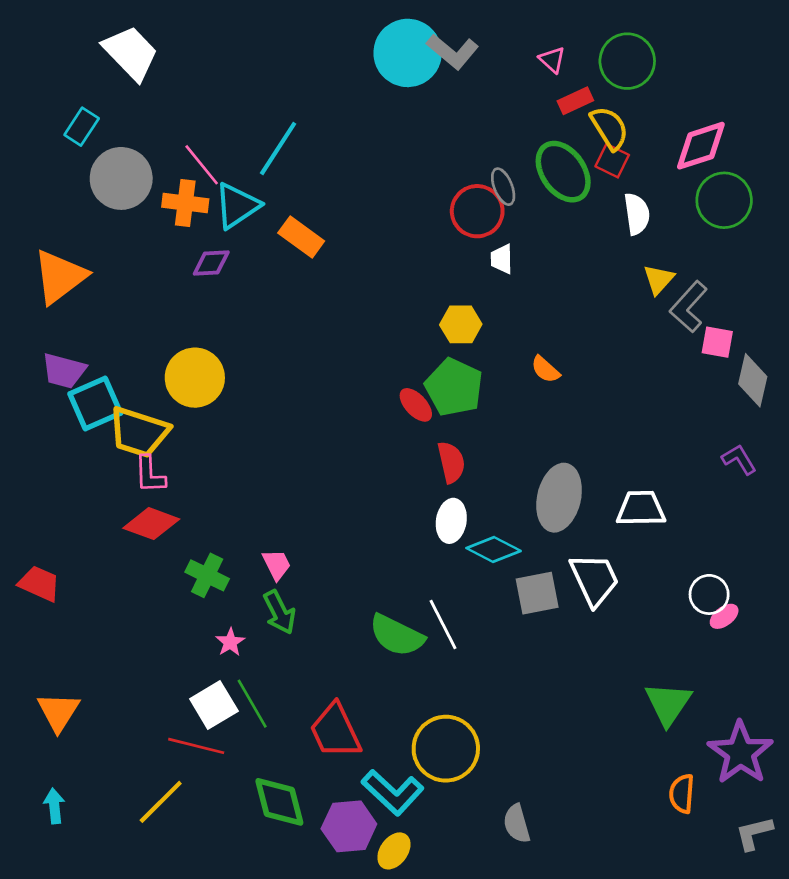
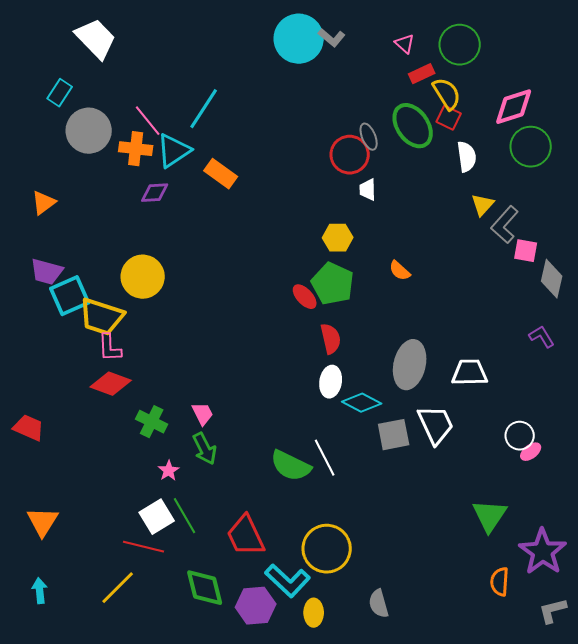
gray L-shape: (453, 52) -> (332, 38), size x0.7
orange triangle: (60, 277) -> (44, 203), size x0.6
yellow ellipse: (394, 851) -> (314, 613), moved, turned -36

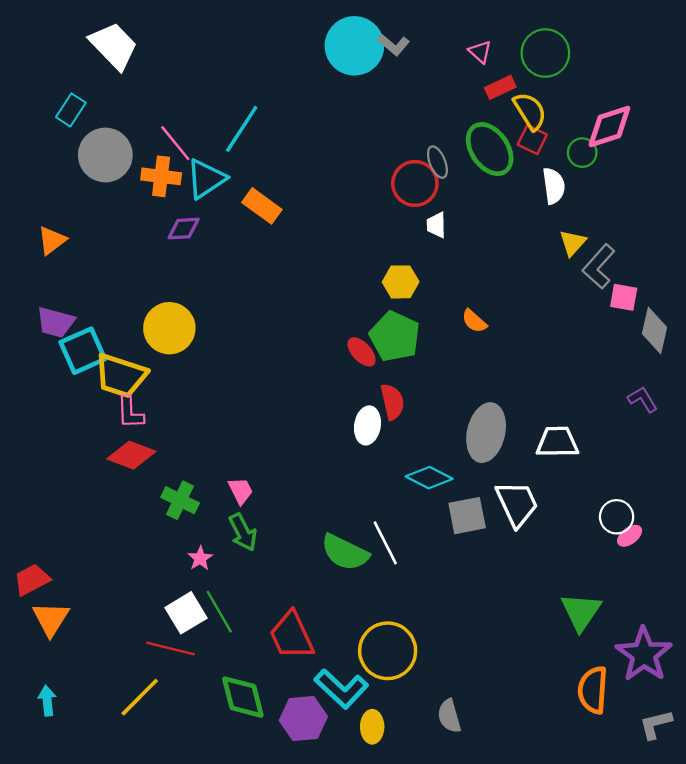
green circle: (531, 147) -> (582, 153), moved, size x0.6
white ellipse: (331, 382) -> (367, 425), moved
red trapezoid: (29, 428) -> (32, 580), moved, turned -52
orange semicircle: (500, 582) -> (593, 690), size x1.4

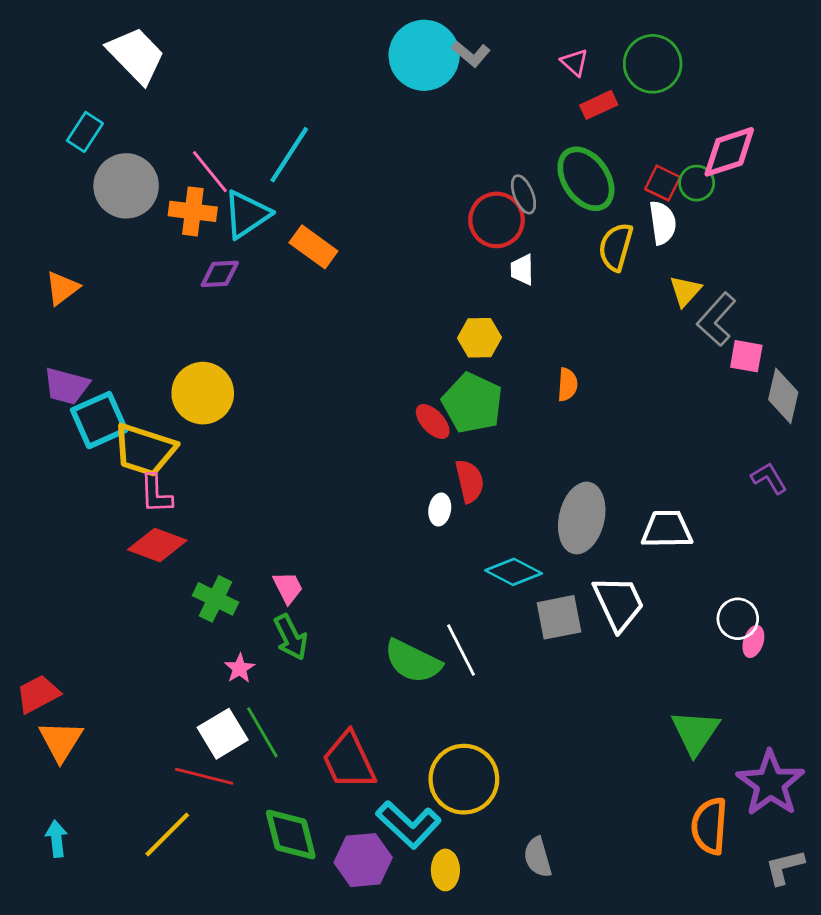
yellow semicircle: (530, 111) -> (616, 247), moved, turned -132
red square: (532, 140) -> (663, 183), moved
orange semicircle: (474, 321) -> (567, 385), turned -128
white ellipse: (367, 425) -> (440, 509), size x0.7
pink ellipse: (630, 536) -> (753, 641), turned -35

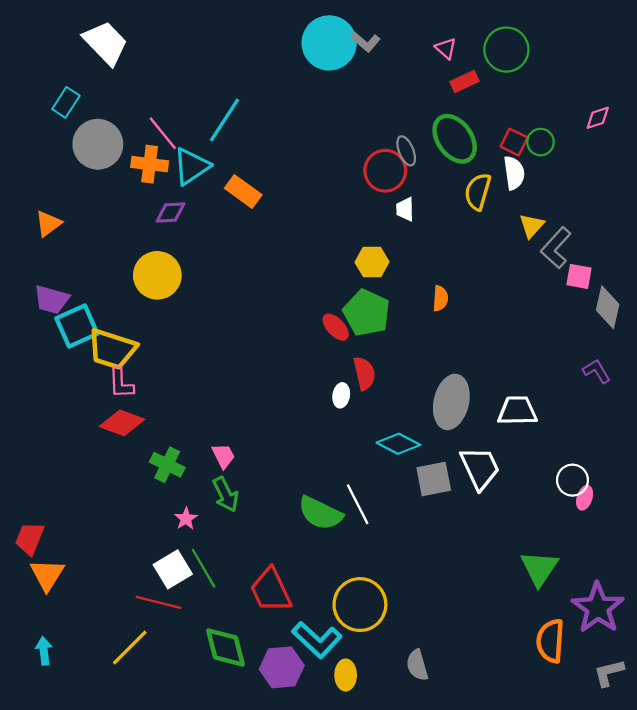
pink diamond: (729, 152) -> (598, 118), moved, size x0.6
yellow circle: (203, 393) -> (157, 275), moved
red trapezoid: (38, 694) -> (30, 538), turned -40

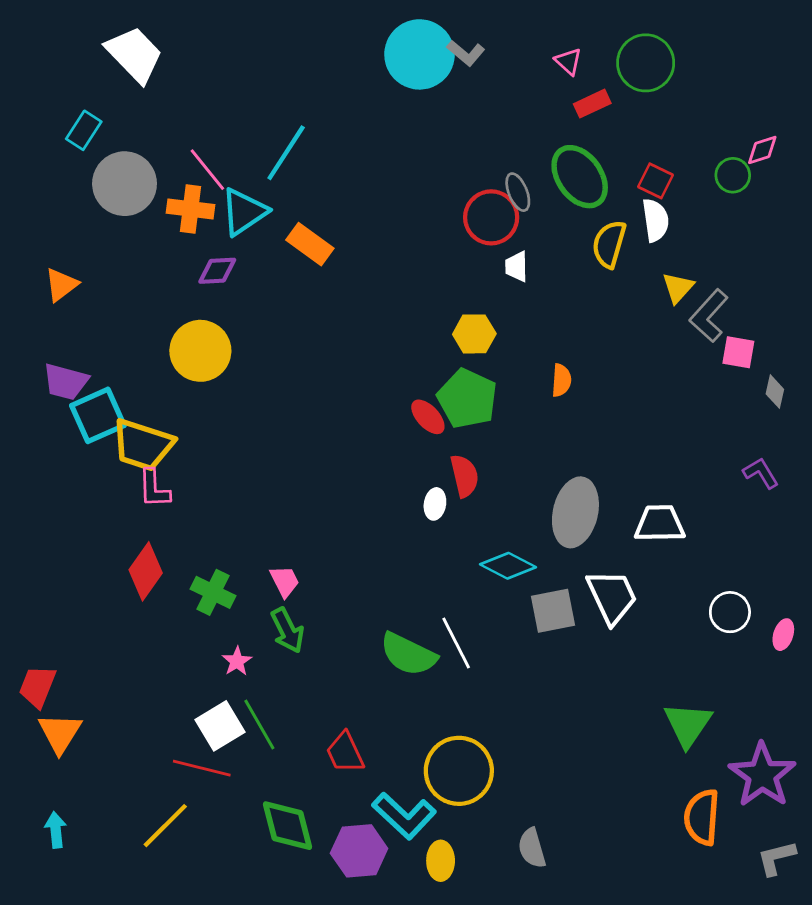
green circle: (541, 142) -> (733, 175), moved
gray diamond: (608, 307) -> (775, 392), size x0.6
red diamond: (122, 423) -> (146, 571), moved, turned -75
pink ellipse: (585, 498) -> (783, 635), moved
red trapezoid: (271, 590) -> (345, 753), size x0.7

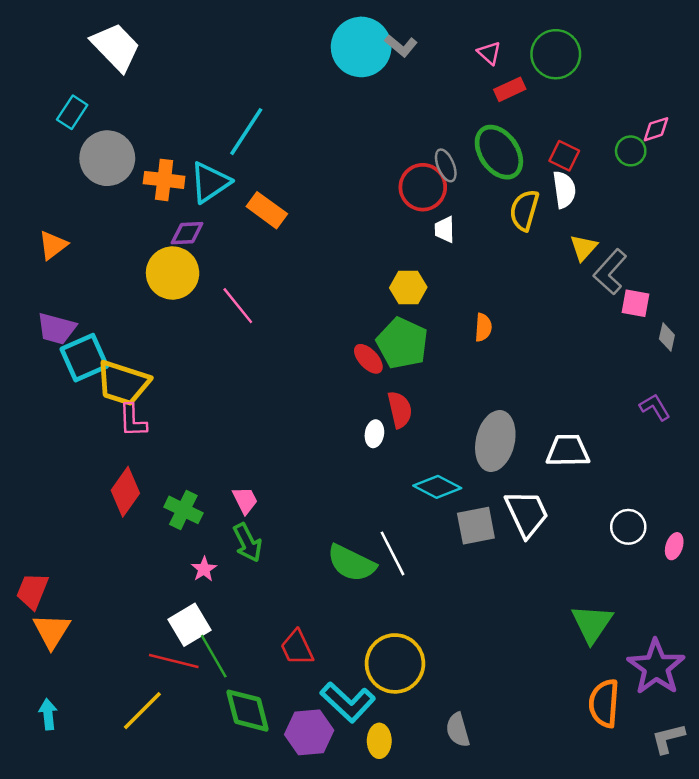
pink line: (207, 170) -> (238, 306), moved
yellow circle: (200, 351) -> (173, 273), moved
green line: (259, 724) -> (214, 656), moved

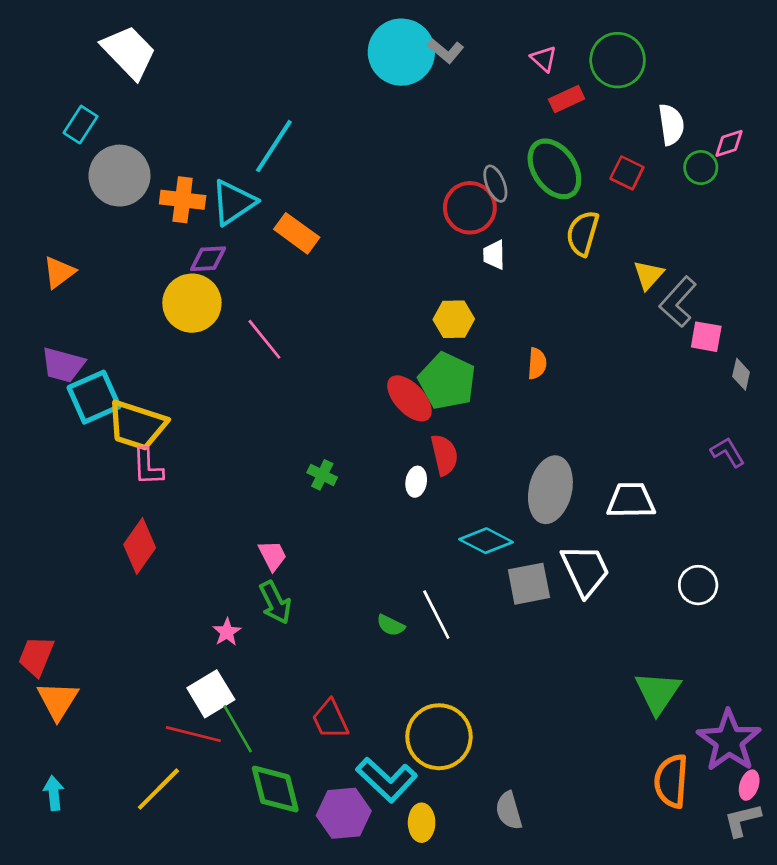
white semicircle: (564, 190) -> (671, 125), moved
red ellipse: (368, 359) -> (409, 398), size x1.4
green cross: (183, 510) -> (322, 475), moved, size x0.7
pink ellipse: (674, 546) -> (749, 785), moved
green semicircle: (351, 563) -> (391, 625), size x0.5

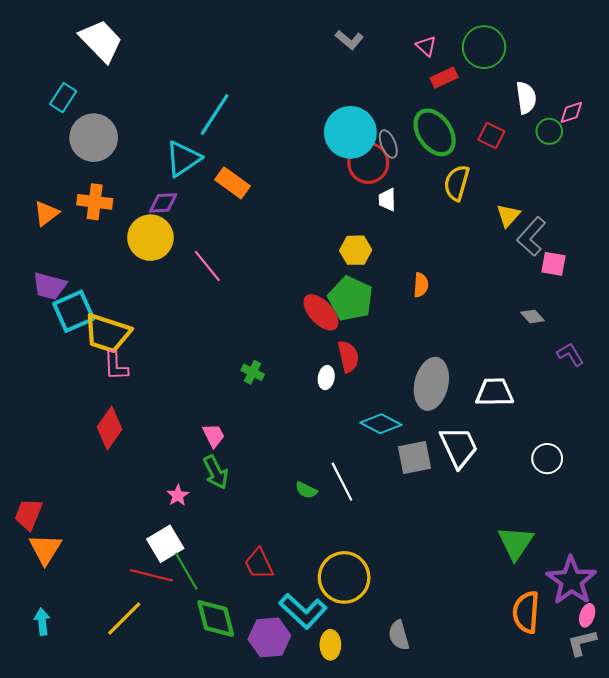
cyan circle: (401, 52) -> (350, 132), moved
orange cross: (183, 200) -> (95, 202), moved
gray diamond: (741, 374) -> (532, 317), moved, turned -55

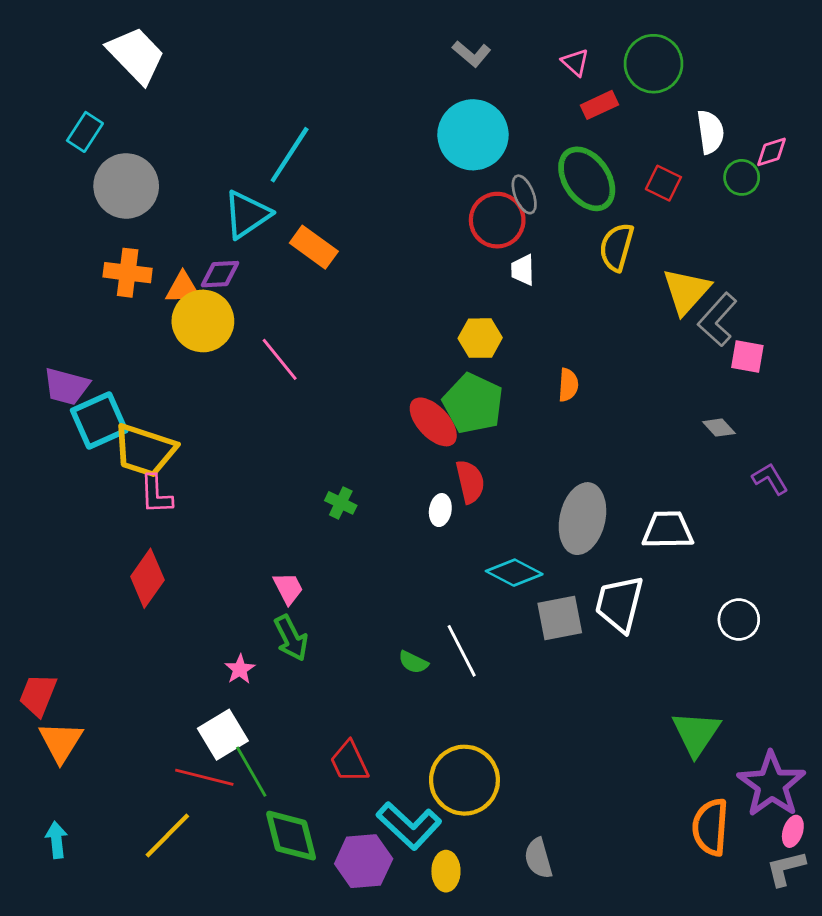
cyan circle: (350, 132) -> (473, 135), moved
orange triangle: (46, 213) -> (183, 288), moved, turned 36
yellow triangle: (508, 215) -> (686, 291), size x1.5
white trapezoid: (459, 447) -> (619, 604), turned -141

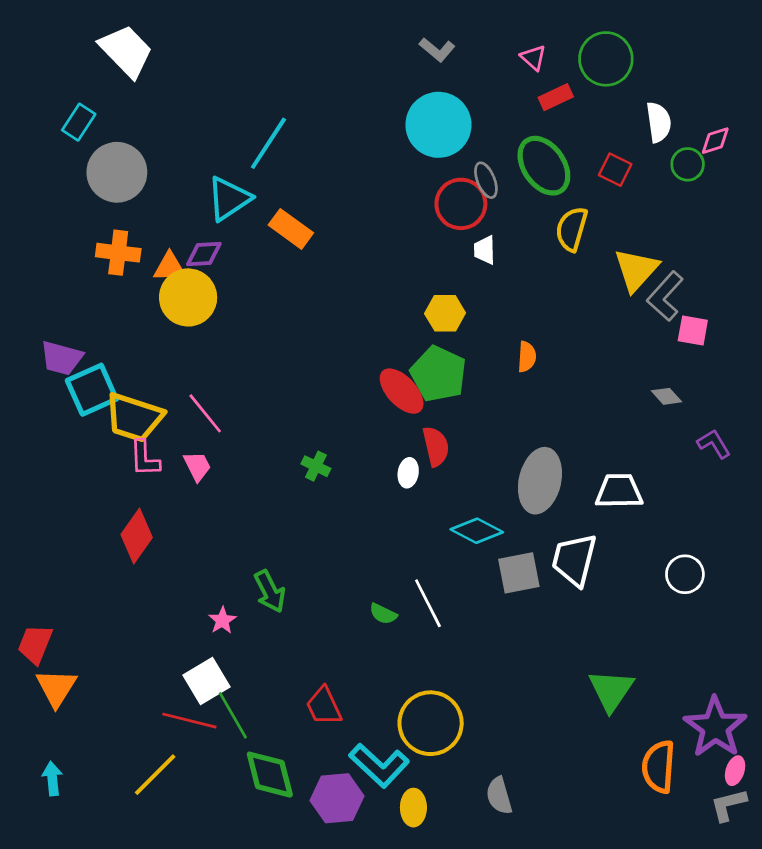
pink line: (280, 359) -> (205, 413), moved
pink trapezoid: (288, 588) -> (197, 466), moved
green triangle: (696, 733) -> (611, 690), moved

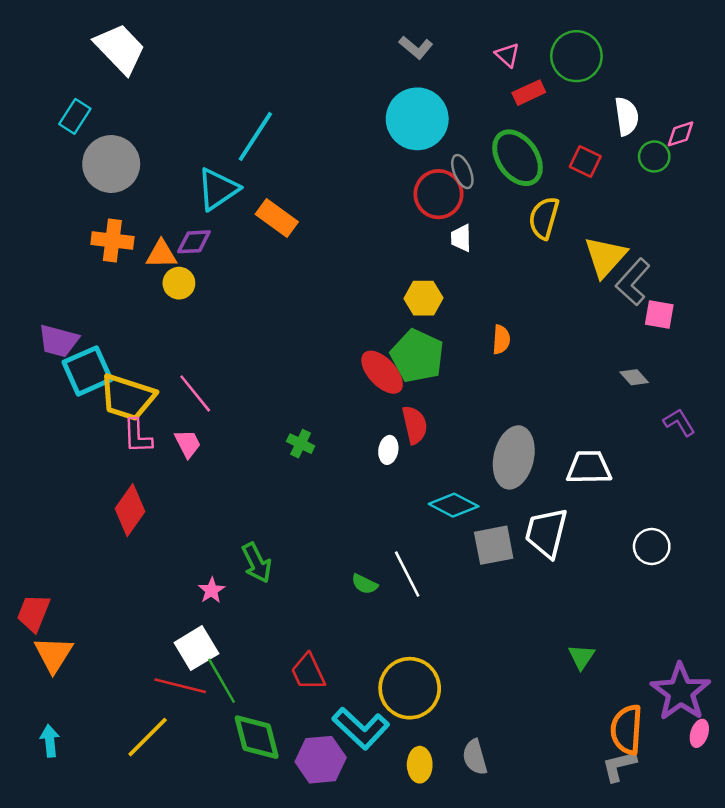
yellow circle: (188, 297) -> (179, 283), size x0.6
green triangle: (611, 690) -> (581, 657), size x0.6
gray L-shape: (728, 805) -> (619, 766), moved
yellow ellipse: (413, 808) -> (420, 765), moved

